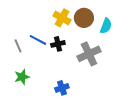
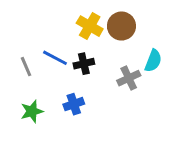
cyan semicircle: (106, 26) -> (153, 61), moved
gray cross: (89, 54) -> (129, 78), size x0.7
blue cross: (62, 88) -> (74, 104), moved

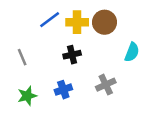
yellow cross: (90, 26) -> (77, 22), turned -30
blue line: (55, 58) -> (50, 20), moved, turned -65
gray cross: (129, 78) -> (106, 85), moved

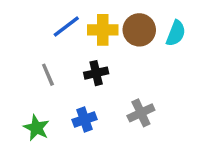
cyan semicircle: (132, 52) -> (176, 33), moved
gray line: (22, 57) -> (48, 75), moved
green star: (27, 96) -> (36, 128), turned -30

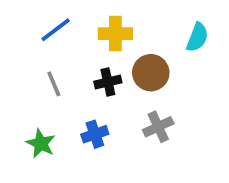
blue line: (66, 27) -> (56, 30), moved
brown circle: (139, 30) -> (151, 73), moved

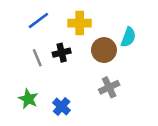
cyan semicircle: (197, 37) -> (128, 37), moved
black cross: (108, 82) -> (62, 53), moved
blue cross: (95, 134) -> (62, 107), moved, turned -30

